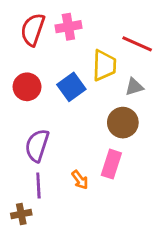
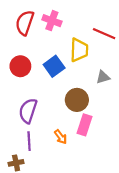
pink cross: (68, 27) -> (52, 21), turned 30
gray triangle: (134, 87) -> (103, 77), moved
brown circle: (123, 123) -> (77, 100), moved

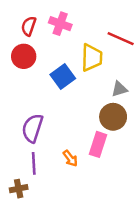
red semicircle: (25, 23) -> (29, 26), size x0.7
red circle: (20, 66) -> (24, 56), moved
brown circle: (77, 100) -> (113, 117), moved

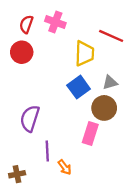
blue square: (63, 76) -> (79, 87), moved
orange arrow: (70, 158) -> (65, 167), moved
purple line: (34, 163) -> (47, 151), moved

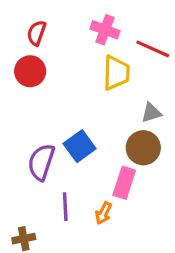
pink cross: (55, 22) -> (105, 30), moved
blue square: (79, 87) -> (80, 146), moved
orange arrow: (65, 167) -> (103, 213), moved, turned 63

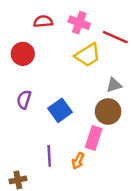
red semicircle: (36, 33) -> (43, 21), moved, turned 66
yellow trapezoid: (116, 73) -> (88, 55), turned 56
purple semicircle: (41, 162) -> (24, 99), moved, size x0.7

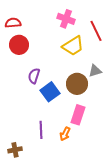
red semicircle: (43, 21) -> (13, 23), moved
red line: (115, 37) -> (96, 31), turned 40
purple semicircle: (24, 99) -> (34, 76), moved
brown circle: (108, 112) -> (77, 84), moved

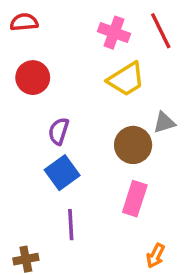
red semicircle: (13, 23) -> (24, 22), moved
red line: (96, 31) -> (161, 31), moved
blue square: (50, 92) -> (62, 173), moved
orange arrow: (65, 134) -> (156, 256), moved

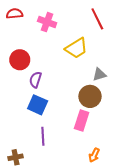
pink cross: (114, 33) -> (47, 22), moved
red circle: (33, 78) -> (20, 60), moved
brown circle: (133, 145) -> (90, 96), moved
blue square: (62, 173) -> (38, 105), turned -30

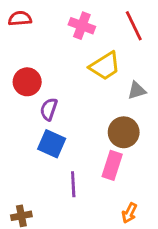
pink cross: (47, 22) -> (82, 26), moved
gray triangle: (99, 74) -> (137, 90), moved
purple line: (43, 136) -> (73, 184), moved

